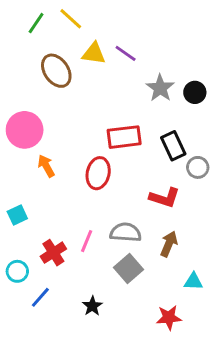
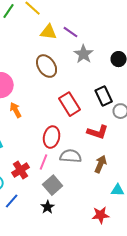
brown ellipse: (56, 71) -> (47, 66), moved
gray star: (160, 88) -> (84, 54), moved
red rectangle: (124, 137) -> (70, 104), moved, turned 65
red ellipse: (98, 173) -> (52, 137), moved
gray square: (128, 268) -> (53, 185), moved

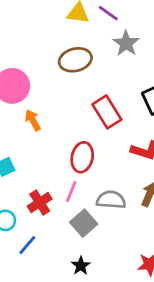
brown ellipse: (47, 66) -> (75, 60), turned -70
gray semicircle: (71, 156) -> (111, 200), moved
black star: (48, 207) -> (81, 266), moved

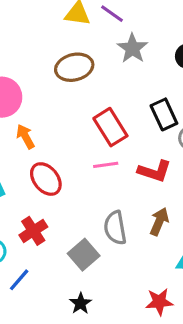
red ellipse: (82, 157) -> (46, 179), moved, turned -52
pink line: (71, 192) -> (106, 165), moved, turned 60
gray semicircle: (111, 200) -> (115, 228), turned -104

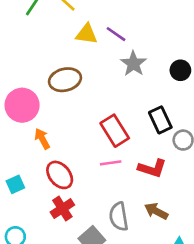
brown ellipse: (74, 67) -> (65, 80), moved
brown arrow: (159, 222) -> (156, 211), turned -85
red cross: (33, 231) -> (62, 209), moved

